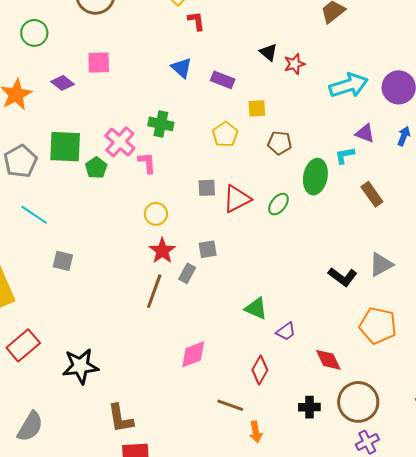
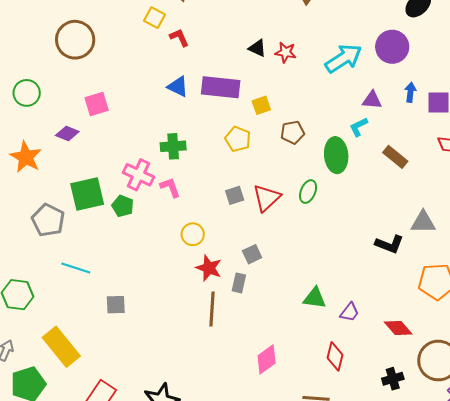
red star: (294, 64) -> (286, 52), turned -30
purple rectangle: (223, 80) -> (221, 87), size x1.6
gray triangle: (381, 265) -> (423, 222), turned 44

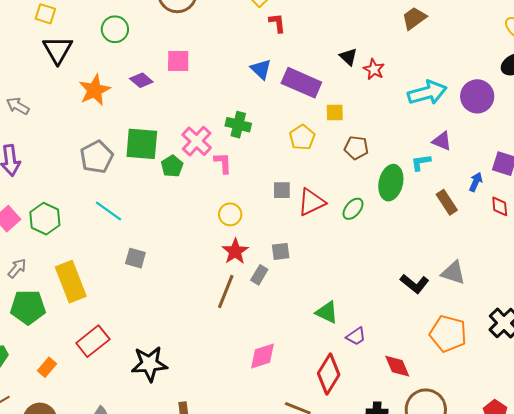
blue arrow: (410, 92) -> (476, 182), moved
red diamond: (335, 356) -> (329, 374), size x1.4

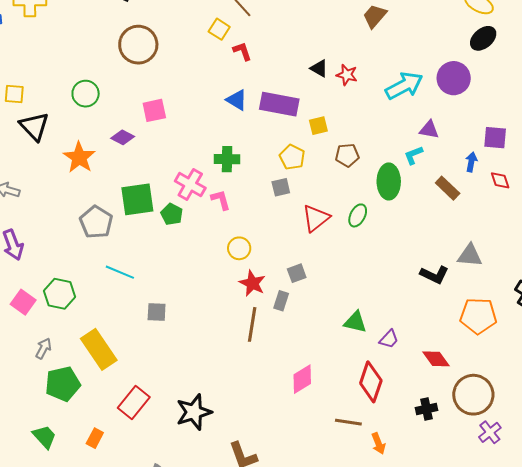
gray square: (282, 190) -> (281, 187), moved

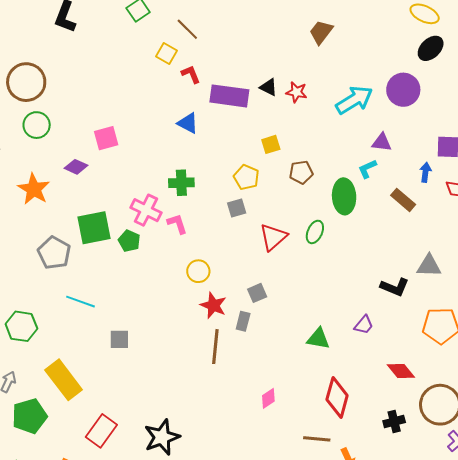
brown circle: (138, 45) -> (26, 82), moved
purple rectangle: (279, 104) -> (229, 96), moved
purple trapezoid: (389, 339) -> (364, 325), moved
pink diamond: (302, 379) -> (268, 398), size x0.7

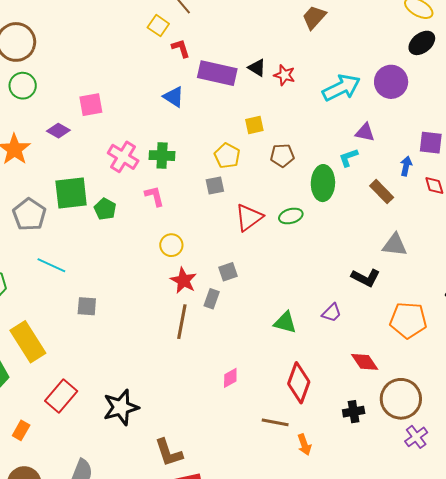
pink cross: (146, 210) -> (123, 157), moved
green ellipse: (315, 232) -> (291, 216), turned 45
gray triangle: (429, 266) -> (395, 245), moved

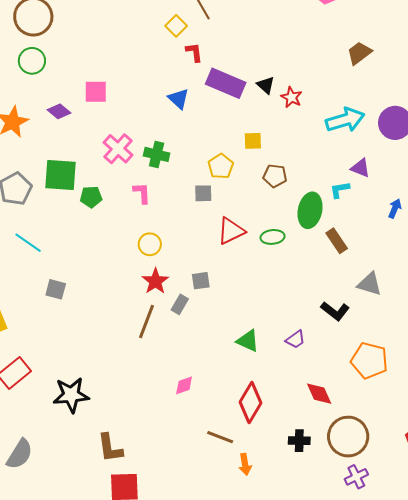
brown trapezoid: (314, 17) -> (359, 53), moved
brown rectangle: (382, 192) -> (337, 241), moved
green pentagon: (105, 209) -> (91, 197), turned 30

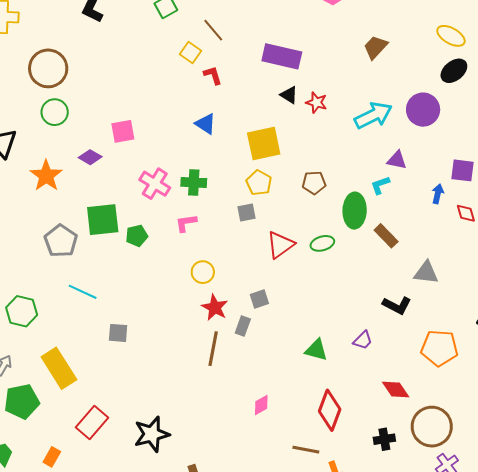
purple rectangle: (226, 83) -> (282, 56), moved
yellow square: (253, 141) -> (264, 144), moved, size x1.8
pink L-shape: (142, 193) -> (186, 223), turned -85

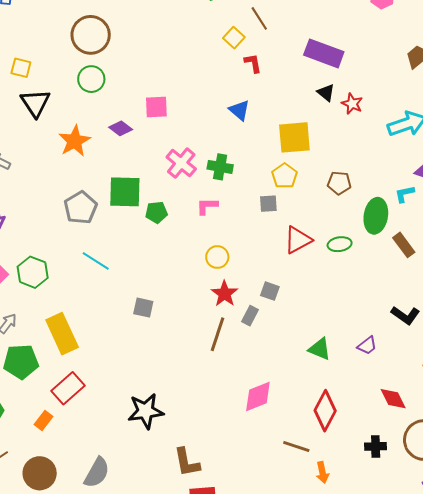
gray square: (259, 299) -> (270, 291), turned 30
gray square: (118, 333) -> (143, 308), moved
pink diamond: (261, 405) -> (258, 396), size x1.6
red rectangle: (92, 423) -> (68, 388), moved

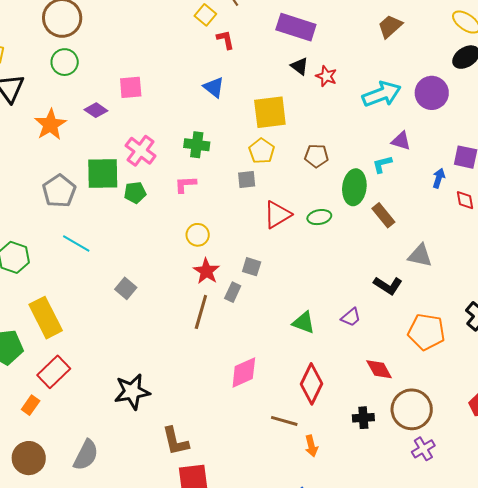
pink cross: (181, 163) -> (141, 151), moved
gray square: (143, 308) -> (126, 288), turned 30

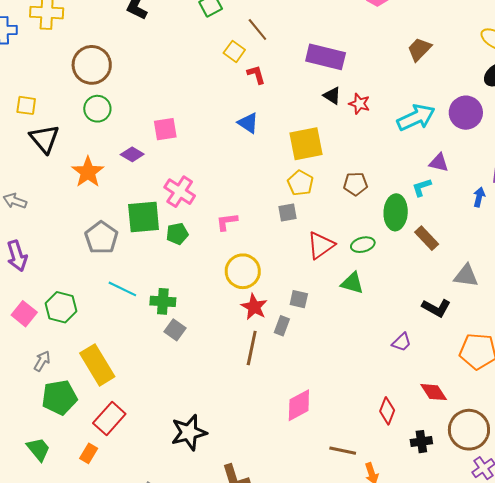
green cross: (197, 145) -> (163, 301), moved
yellow circle: (198, 235) -> (243, 271), size x1.5
green triangle: (304, 323) -> (352, 283), moved
red diamond: (312, 384) -> (387, 411), moved, size x0.7

